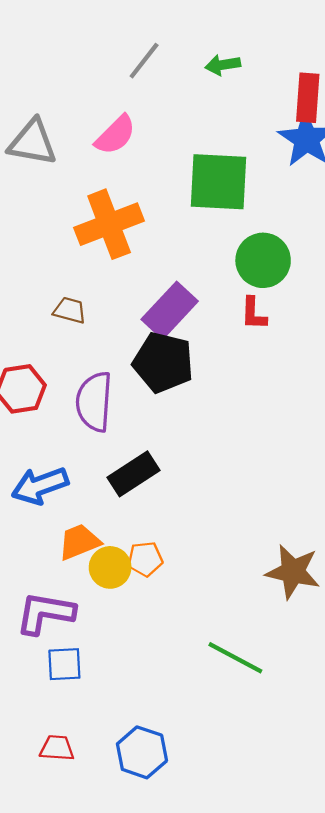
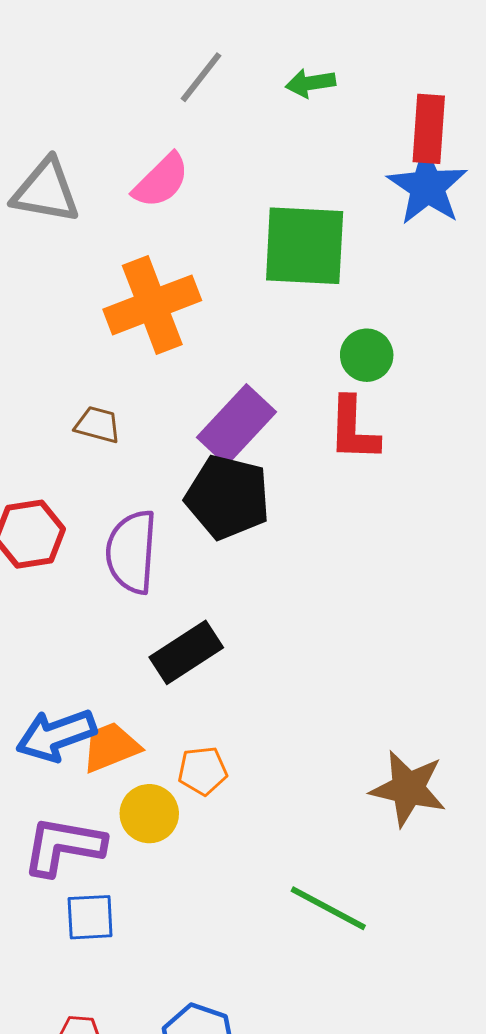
green circle: (263, 260) -> (367, 355), size x0.7
red L-shape: (254, 313) -> (353, 429), size x1.4
blue arrow: (40, 486) -> (56, 735), moved
yellow circle: (110, 567) -> (149, 814), moved

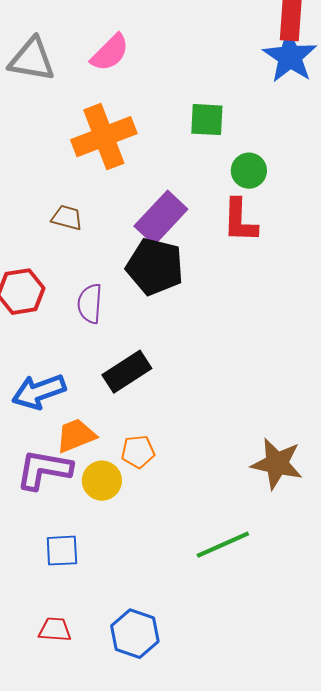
green square: (305, 246) -> (207, 120), moved, size x0.6
purple semicircle: (132, 552) -> (90, 304), size x0.7
blue arrow: (56, 735) -> (39, 392), moved
purple L-shape: (63, 846) -> (44, 470), moved
green line: (328, 908) -> (223, 545), turned -52

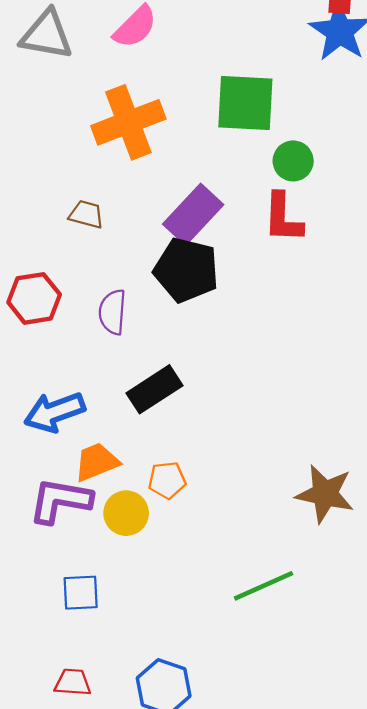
green square: (207, 120) -> (245, 103), size x1.5

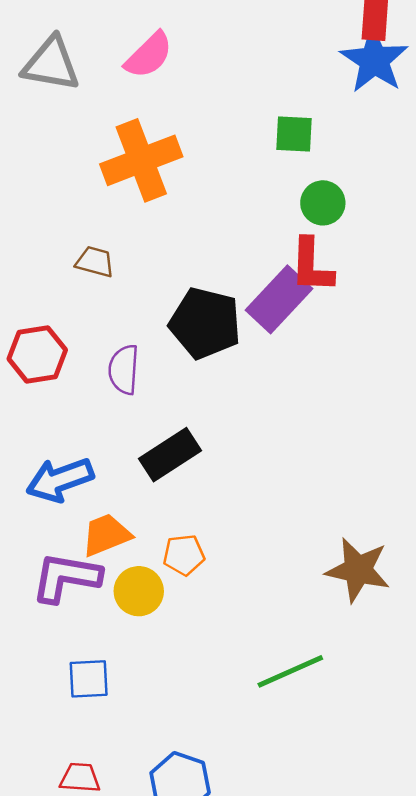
green square: (245, 103) -> (294, 134), moved, size x0.6
purple rectangle: (193, 214) -> (279, 299), moved

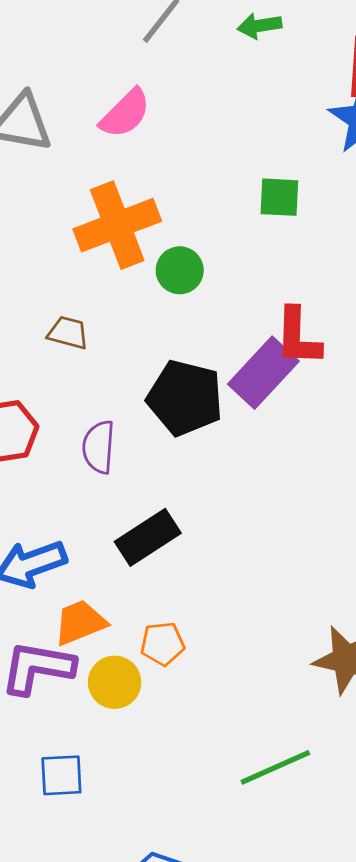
green circle: (323, 203) -> (180, 270), moved

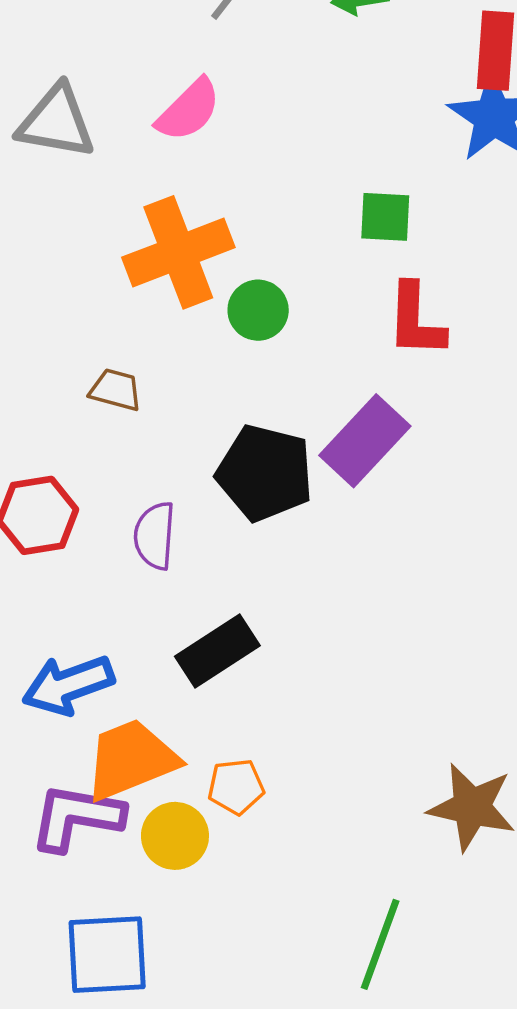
red L-shape: (298, 337) -> (416, 320), moved
orange trapezoid: (80, 622) -> (131, 760), size x1.4
green line: (275, 767) -> (380, 944), turned -46
blue square: (61, 775) -> (107, 955), size x1.5

